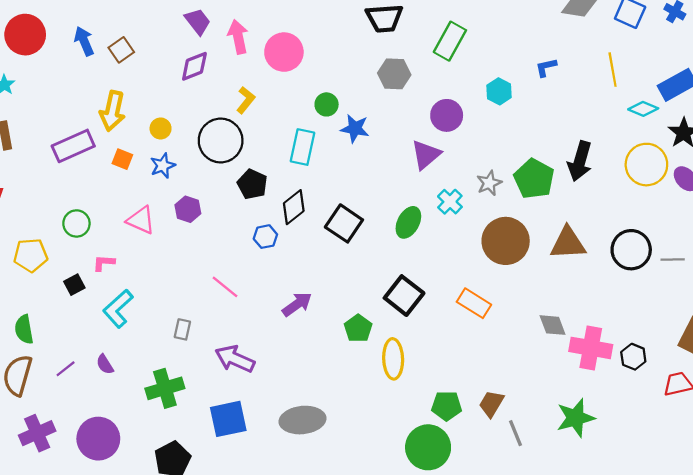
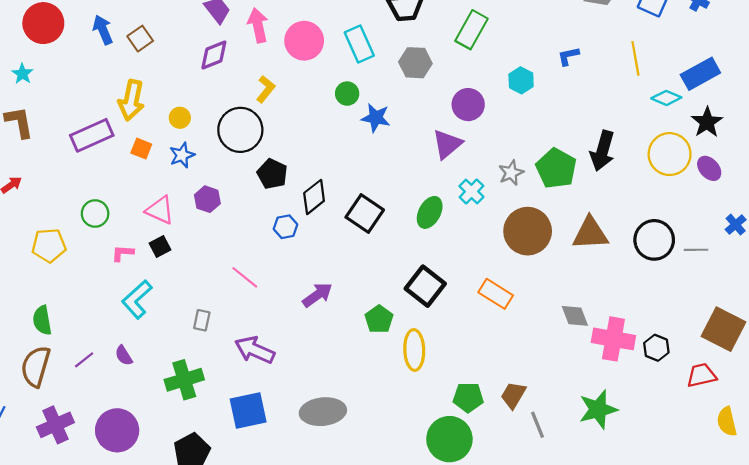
cyan rectangle: (302, 147) -> (359, 44), moved, turned -36
black square: (74, 285) -> (160, 247), moved

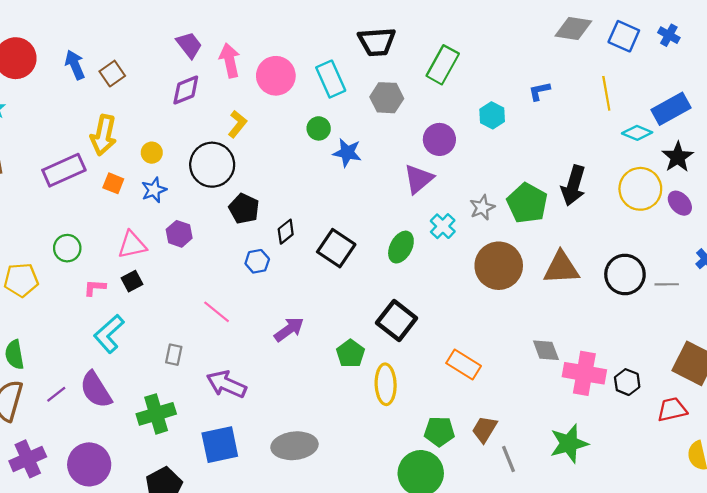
black diamond: (314, 197) -> (286, 232), size x0.7
pink triangle: (160, 210) -> (132, 245), turned -36
orange rectangle: (496, 294) -> (464, 365), moved
purple semicircle: (124, 355) -> (96, 390), size x1.8

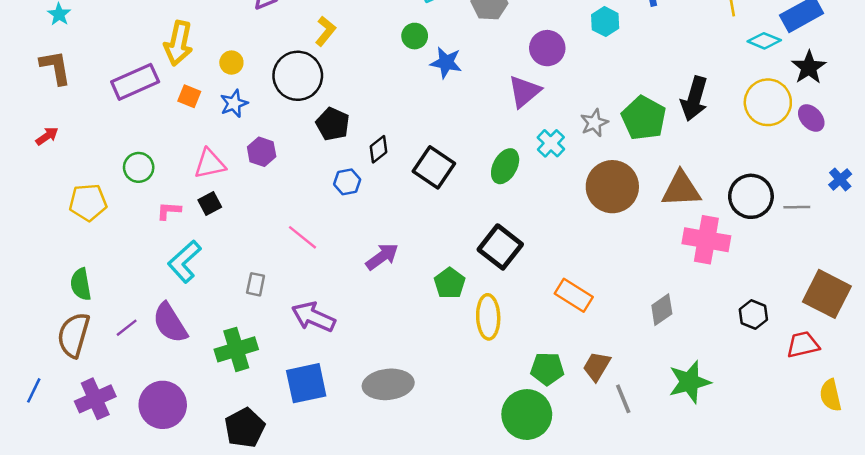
gray diamond: (546, 350) -> (662, 310), moved, turned 76
pink cross: (584, 373) -> (706, 240), moved

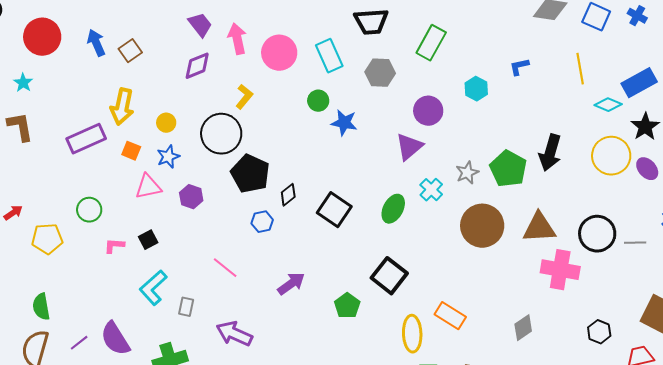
black pentagon: (333, 124) -> (250, 174), size x1.4
red arrow: (47, 136) -> (13, 213), moved
pink triangle: (210, 164) -> (148, 187), moved
cyan L-shape: (184, 261) -> (153, 288), moved
yellow ellipse: (488, 317) -> (412, 334), moved

